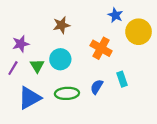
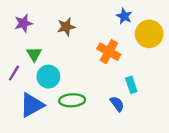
purple star: (21, 44) -> (23, 23), moved
cyan circle: (60, 59) -> (48, 77), moved
green triangle: (37, 66) -> (34, 54), moved
blue semicircle: (97, 87) -> (117, 104), moved, turned 112

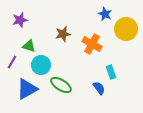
brown star: (66, 27) -> (63, 34), moved
green triangle: (34, 54) -> (29, 46), turned -40
green ellipse: (72, 100) -> (61, 85), turned 35

